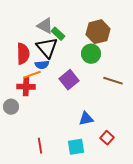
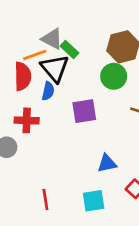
blue semicircle: (42, 65) -> (48, 91), turned -72
orange line: (32, 75) -> (35, 55), moved
purple square: (69, 80) -> (84, 111), turned 30

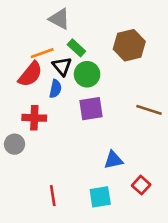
gray triangle: (52, 39) -> (59, 19), moved
black triangle: (55, 68) -> (62, 66), size x0.7
red semicircle: (23, 76) -> (30, 74), turned 40
green circle: (114, 76) -> (87, 74), moved

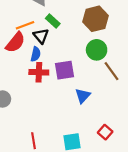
green circle: (87, 74) -> (97, 50), moved
brown line: (149, 110) -> (112, 71), turned 36
red cross: (34, 118) -> (39, 72), moved
blue triangle: (113, 160) -> (83, 96), moved, turned -35

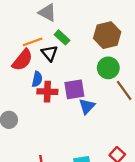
blue semicircle: (36, 54) -> (37, 79), moved
blue triangle: (83, 96) -> (87, 106), moved

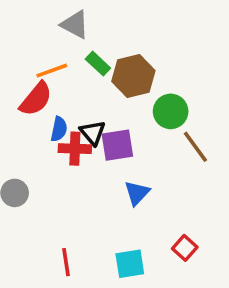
brown hexagon: (107, 35) -> (133, 76), moved
black triangle: (50, 53) -> (93, 133), moved
blue triangle: (87, 106) -> (137, 193), moved

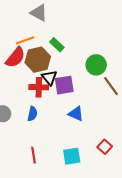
green rectangle: (98, 64) -> (57, 45), moved
brown hexagon: (133, 76) -> (38, 60), moved
blue semicircle: (59, 129) -> (32, 114), moved
blue triangle: (137, 193) -> (76, 114), turned -49

